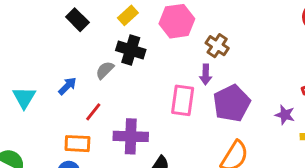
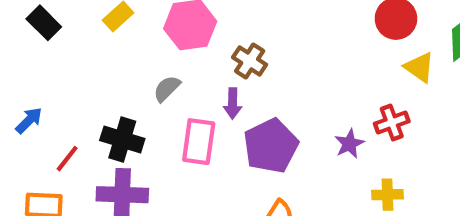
black cross: (131, 50) -> (122, 139), moved
gray semicircle: (105, 70) -> (167, 89), moved
purple star: (285, 115) -> (349, 144), moved, turned 30

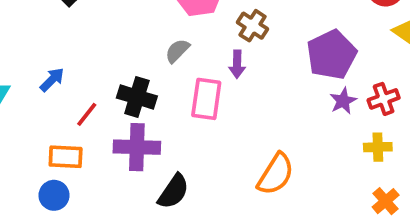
red cross: (392, 123) -> (384, 99), moved
purple pentagon: (271, 146) -> (332, 55), moved

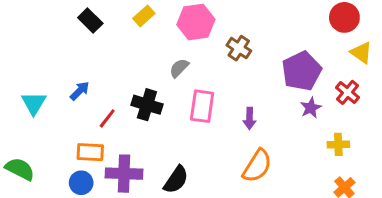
purple arrow: (237, 64) -> (250, 118), moved
red cross: (384, 99) -> (347, 92), moved, turned -30
purple cross: (137, 147) -> (124, 174), moved

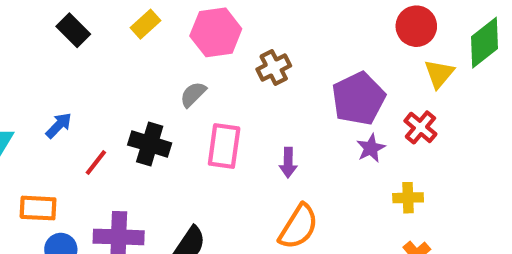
brown cross: (239, 48) -> (274, 67), turned 30
yellow triangle: (361, 53) -> (439, 74), turned 35
orange rectangle: (90, 152) -> (38, 208), moved

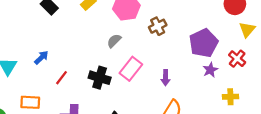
black cross: (150, 144) -> (100, 78), moved
pink rectangle: (224, 146) -> (131, 69), turned 30

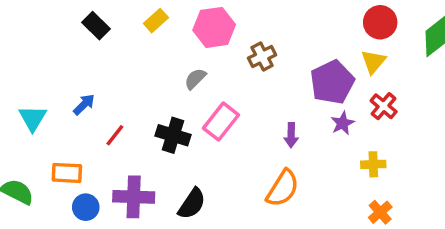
yellow triangle: (247, 30) -> (373, 62), moved
purple arrow: (166, 78) -> (291, 135), moved

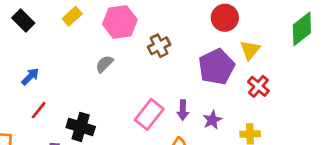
red circle: (380, 22) -> (225, 18), moved
blue arrow: (84, 104) -> (30, 77), moved
pink rectangle: (221, 122) -> (149, 114), moved
purple star: (343, 123) -> (212, 120), moved
black cross: (173, 135) -> (81, 127), moved

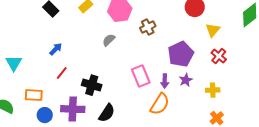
purple pentagon: (216, 67) -> (181, 54), moved
purple arrow: (183, 110) -> (165, 81), moved
pink rectangle: (149, 114) -> (141, 76), turned -60

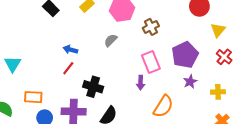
blue arrow: (56, 49) -> (70, 50), moved, turned -120
red line: (62, 73) -> (68, 68), moved
pink rectangle: (141, 76) -> (151, 62), moved
purple arrow: (165, 81) -> (141, 83), moved

